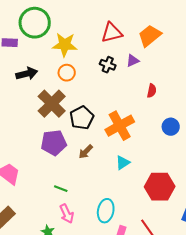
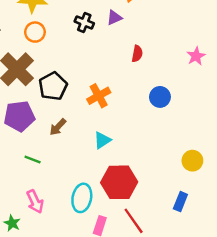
orange cross: (120, 126) -> (99, 96), size x0.7
red hexagon: (160, 187) -> (119, 182), moved
green line: (61, 189) -> (33, 159), moved

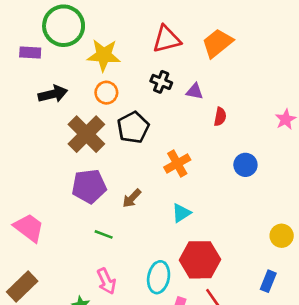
purple triangle: (114, 18) -> (195, 91), moved, turned 35
black pentagon: (53, 86) -> (133, 127), moved

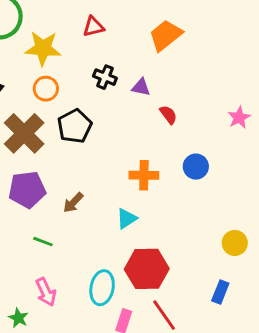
red triangle: (167, 39) -> (93, 27), moved, size x0.7
red semicircle: (220, 117) -> (168, 115), turned -48
orange cross: (177, 164) -> (144, 175), moved, turned 30

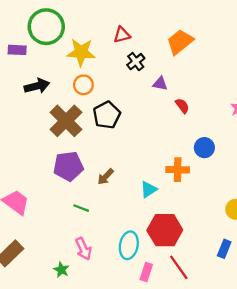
black cross: (105, 77) -> (136, 62), moved, turned 30
orange cross: (144, 175) -> (178, 170), moved

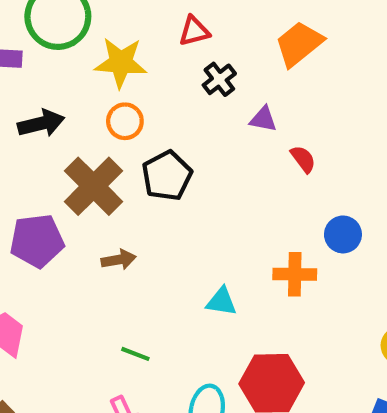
purple pentagon: (68, 166) -> (37, 241), moved
brown arrow: (106, 177) -> (119, 260), moved, turned -144
cyan triangle: (149, 189) -> (221, 302), moved, turned 42
green line: (81, 208) -> (135, 354), moved

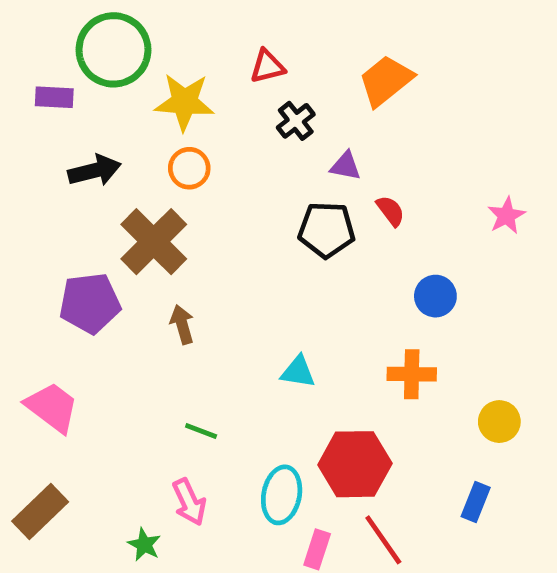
black pentagon: (167, 176) -> (327, 230), moved, turned 30
brown arrow: (119, 260) -> (182, 324), turned -96
orange cross: (295, 274) -> (412, 374), moved

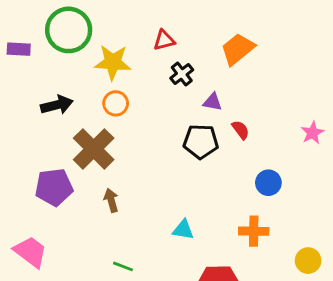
purple rectangle: (54, 97) -> (19, 49), moved

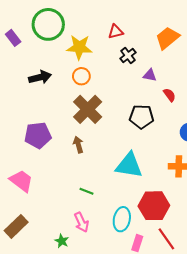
purple rectangle: (19, 49) -> (13, 38), turned 49
black pentagon: (201, 142) -> (141, 117), moved
brown cross: (94, 149) -> (88, 109), moved
cyan triangle: (183, 230) -> (129, 165), size x1.8

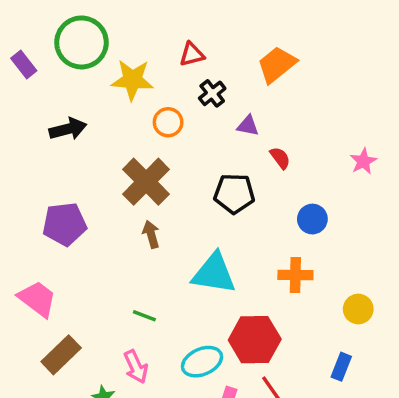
orange circle: (81, 76) -> (168, 122), moved
brown arrow: (78, 145) -> (151, 234), moved
cyan ellipse: (122, 219) -> (202, 362), turned 55
brown rectangle: (16, 226) -> (61, 355), moved

